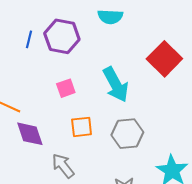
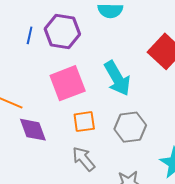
pink square: (66, 88) -> (68, 83), size x1.8
gray arrow: (63, 166) -> (84, 159), moved

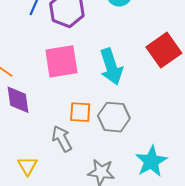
orange square: (84, 122) -> (80, 112), moved

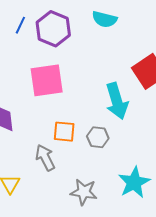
cyan arrow: (111, 67) -> (117, 101), moved
gray hexagon: (114, 117) -> (98, 137), size x0.7

